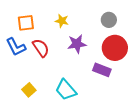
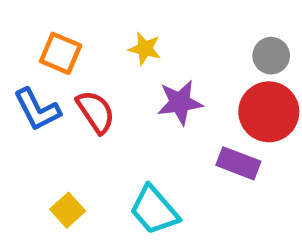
gray circle: (109, 20) -> (271, 56), moved
orange square: (26, 23) -> (61, 53), turned 30

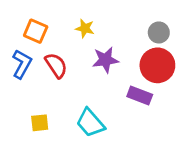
blue L-shape: (37, 109) -> (22, 64), turned -124
yellow square: (68, 210) -> (40, 123), turned 36

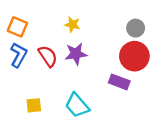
orange square: (36, 31) -> (17, 27), moved
purple star: (105, 60) -> (76, 54), moved

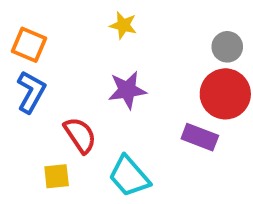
yellow star: (72, 25) -> (123, 25), moved
red semicircle: (48, 56) -> (80, 135), moved

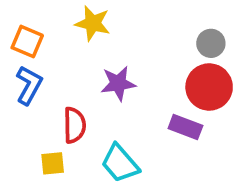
yellow star: (123, 25) -> (93, 23), moved, size x1.4
red semicircle: (80, 135) -> (74, 125), turned 33

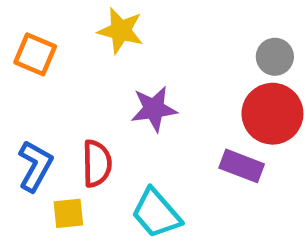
blue L-shape: (29, 85) -> (35, 166), moved

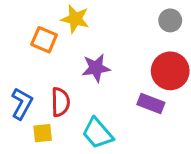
orange square: (35, 54) -> (44, 40), moved
gray circle: (275, 57) -> (170, 20), moved

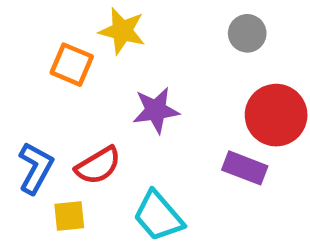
gray circle: (170, 20) -> (247, 33), moved
red semicircle: (60, 102) -> (98, 166), turned 60

